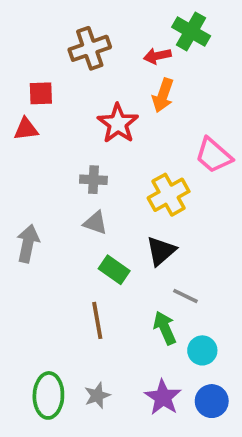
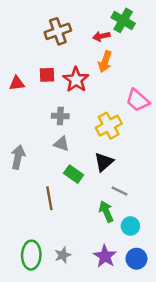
red square: (41, 93) -> (47, 75), moved
brown line: (97, 320) -> (49, 198), moved

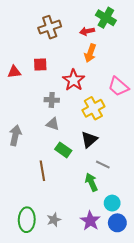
red star: (76, 80) -> (74, 80), moved
cyan circle: (130, 226) -> (112, 203), moved

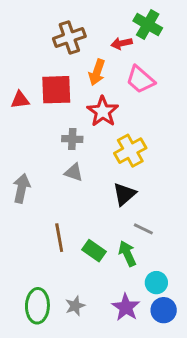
orange arrow: (90, 53) -> (97, 72), moved
red square: (40, 65) -> (56, 90), size x1.6
pink trapezoid: (118, 86) -> (140, 80), moved
green rectangle: (63, 150) -> (94, 251), moved

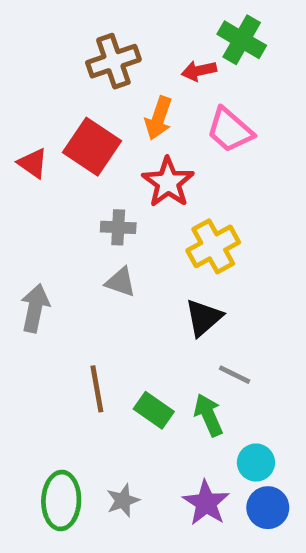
red square: (56, 90) -> (92, 147), turned 36
red triangle: (20, 100) -> (33, 163), turned 42

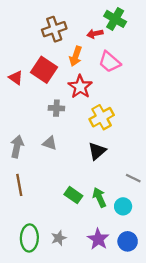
gray triangle: (121, 282) -> (50, 143), moved
gray line: (235, 375) -> (133, 178), moved
brown line: (97, 389) -> (19, 185), moved
cyan circle: (256, 463) -> (123, 206), moved

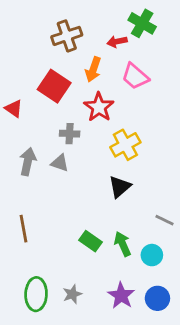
red triangle: (16, 78) -> (14, 109), moved
gray triangle: (50, 143) -> (60, 163), moved
gray arrow: (17, 147) -> (28, 162), moved

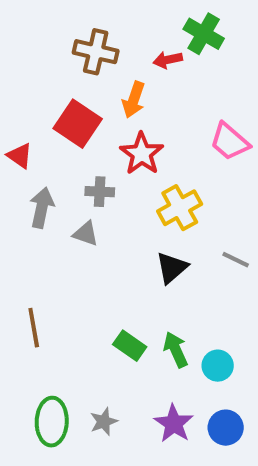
brown cross: (67, 36) -> (96, 52), turned 32
pink trapezoid: (135, 76) -> (230, 142), moved
gray arrow: (28, 162) -> (42, 208), moved
gray line: (164, 220) -> (236, 260), moved

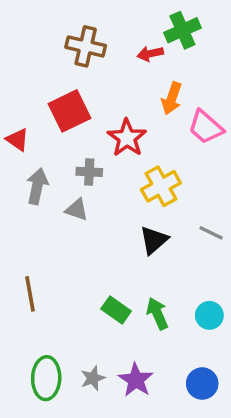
green cross: (204, 34) -> (182, 30), turned 36
orange arrow: (134, 100) -> (172, 98), moved
red square: (78, 124) -> (69, 111), turned 30
cyan circle: (218, 366) -> (209, 315), moved
purple star: (174, 424) -> (136, 380), moved

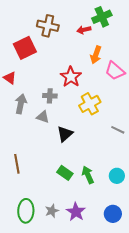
red square: (69, 111) -> (25, 48), moved
black triangle: (154, 240) -> (65, 134), moved

